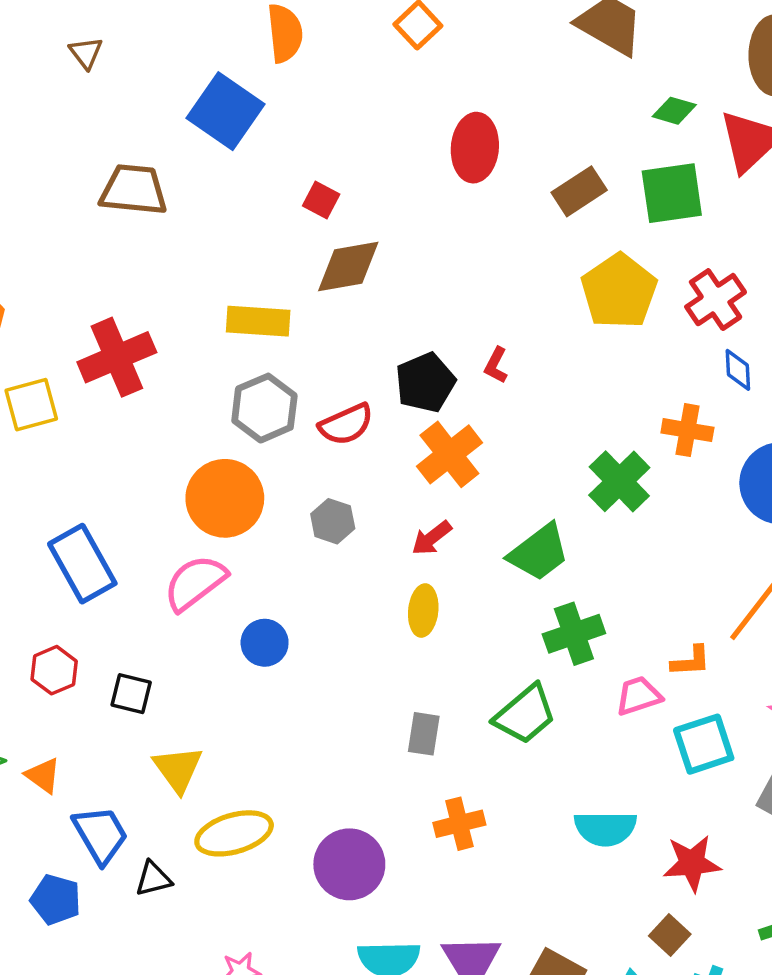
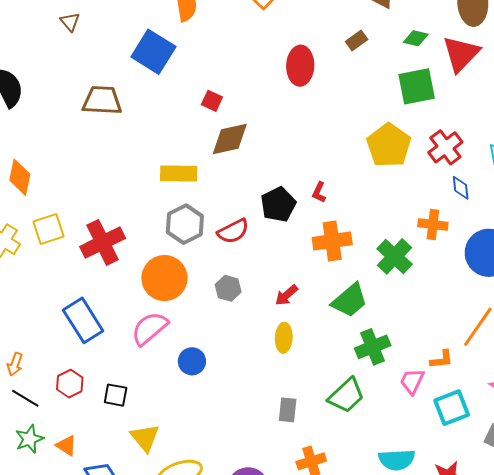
brown rectangle: (579, 191) -> (357, 41), moved, size x0.7
red cross: (117, 357) -> (103, 242), moved
orange cross: (449, 454) -> (332, 241), moved, turned 33
pink trapezoid: (638, 696) -> (412, 381), turned -44

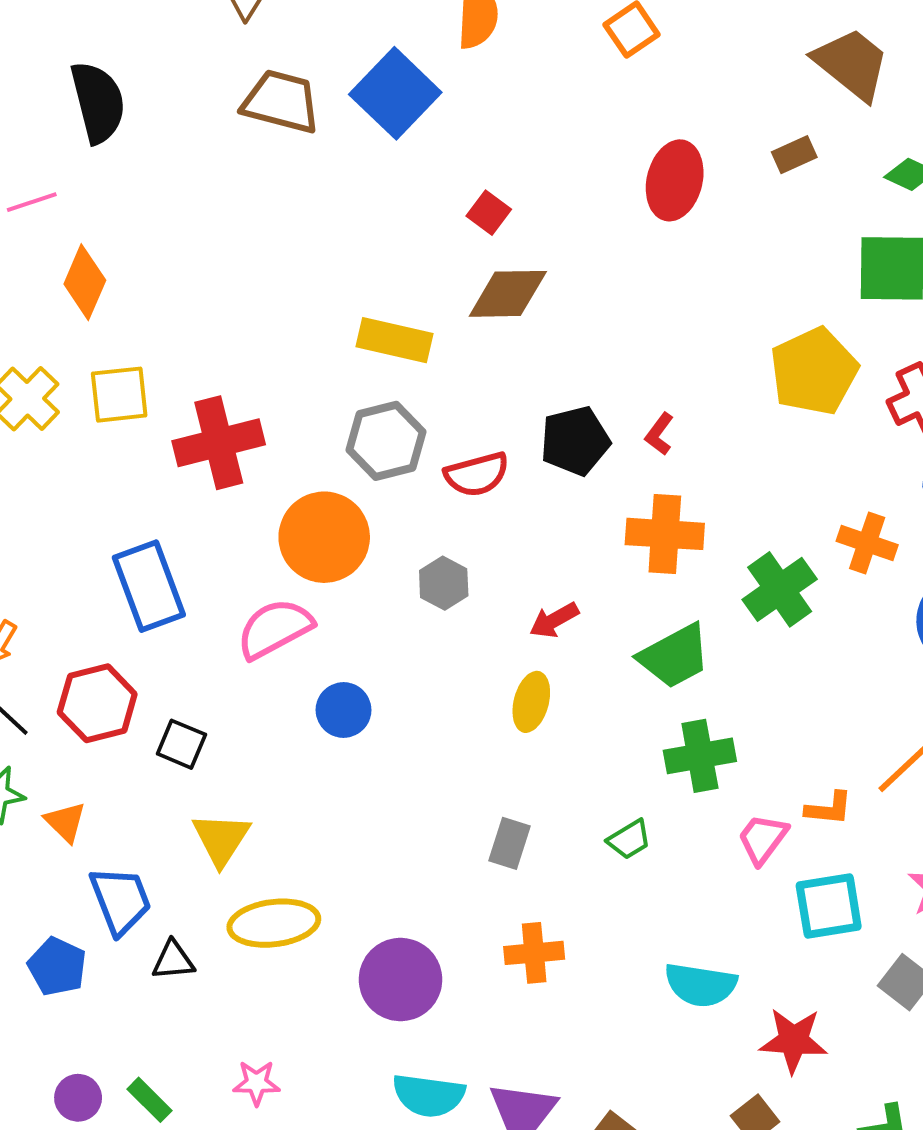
brown trapezoid: (102, 100) -> (281, 102), moved
red hexagon: (70, 384) -> (97, 703), size x1.4
green trapezoid: (346, 395) -> (629, 839), size x0.6

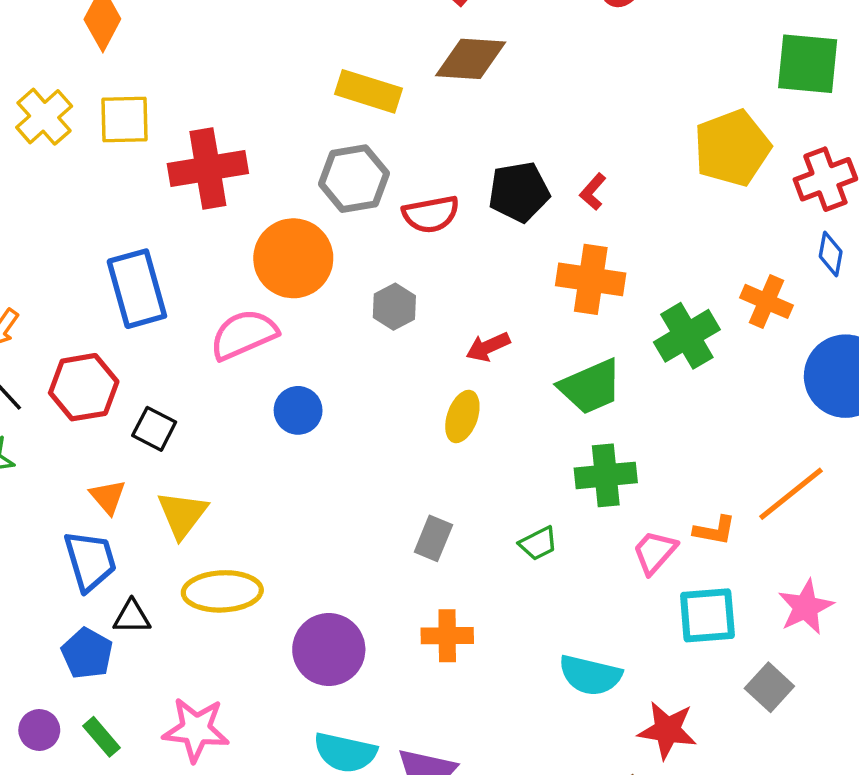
orange triangle: (65, 822) -> (108, 497), moved
blue pentagon: (57, 967) -> (87, 653), moved
pink star: (256, 1083) -> (196, 730), size x1.6

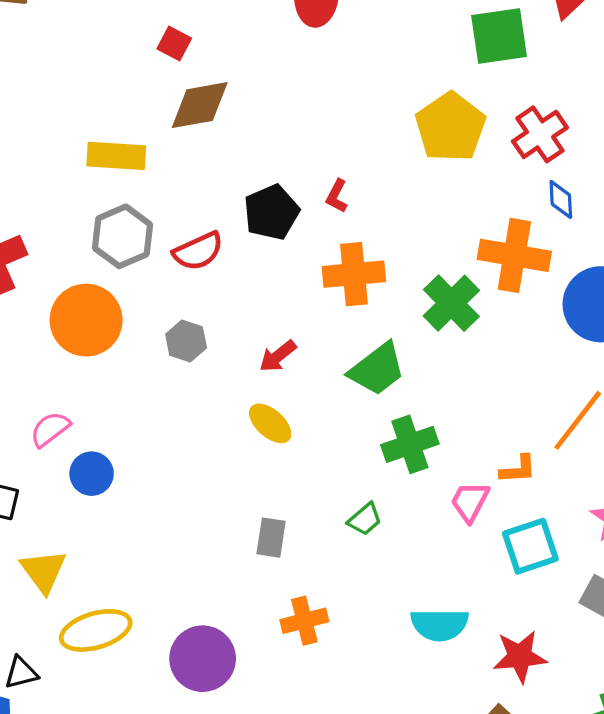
orange cross: (766, 301) -> (514, 255), size x1.5
pink semicircle: (244, 335) -> (50, 429), moved, size x0.7
blue circle: (298, 410) -> (92, 474), moved
yellow ellipse: (462, 416) -> (270, 423), turned -54

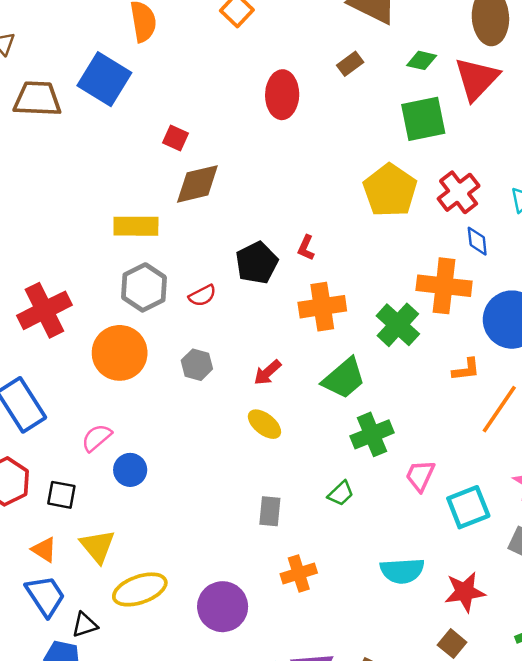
red semicircle: (198, 251) -> (202, 296), size x0.7
orange L-shape: (518, 469) -> (466, 370), moved

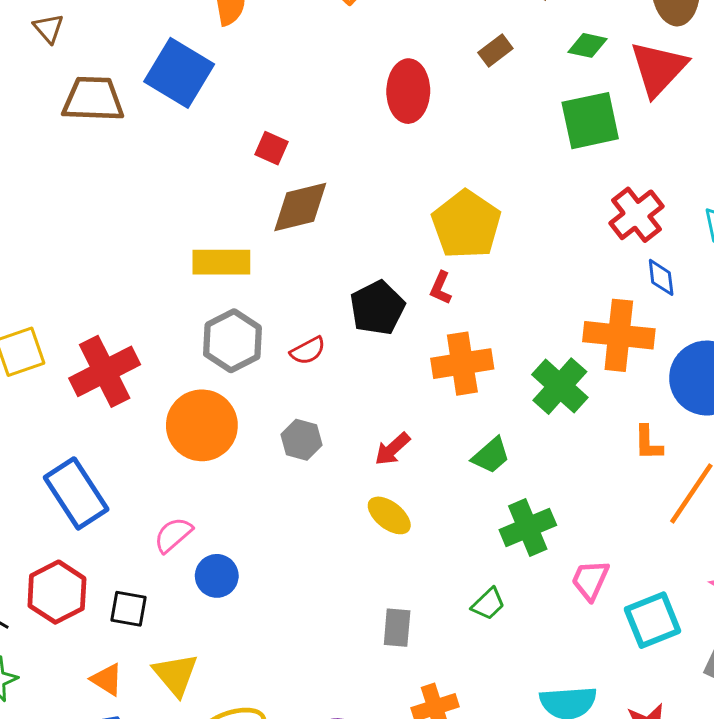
yellow pentagon: (390, 190) -> (466, 225), moved
orange L-shape: (466, 370) -> (648, 443), turned 96
green trapezoid: (344, 378) -> (491, 456), size x0.7

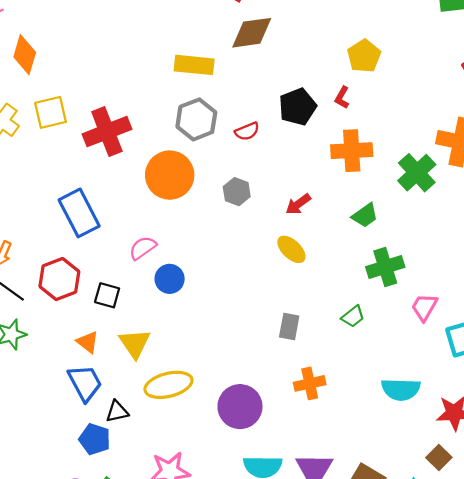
yellow pentagon: (466, 225) -> (364, 56), size x0.7

